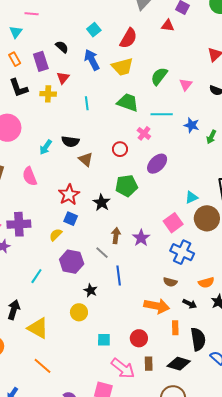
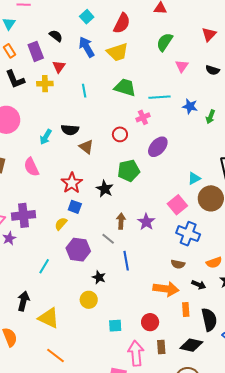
green semicircle: (159, 76) -> (165, 42), moved
pink cross: (144, 133) -> (143, 117), turned 32
pink arrow: (123, 368) -> (136, 353), turned -130

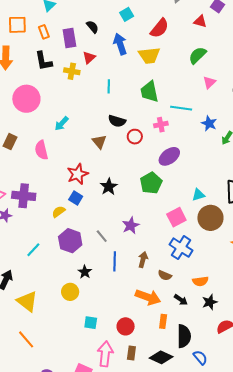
green trapezoid: (125, 87) -> (149, 92), turned -130
black semicircle: (70, 130) -> (117, 121), moved
green pentagon: (129, 171) -> (151, 183), moved, turned -30
brown arrow: (121, 221) -> (143, 260), moved
purple star: (146, 222) -> (131, 225), moved

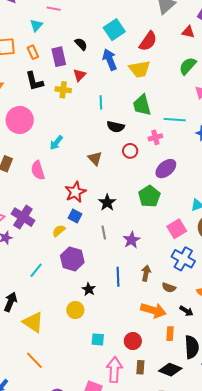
cyan square: (127, 14) -> (114, 30), size x1.5
black semicircle: (117, 121) -> (116, 127), moved
purple cross: (24, 196) -> (23, 217), turned 30
gray line: (102, 236) -> (104, 232), moved, turned 32

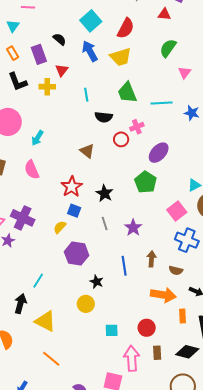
pink cross: (155, 137) -> (137, 127), moved
cyan arrow: (56, 143) -> (37, 138), moved
cyan line: (36, 270) -> (38, 281), moved

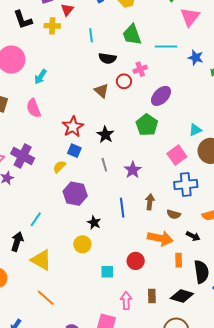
pink triangle: (185, 73) -> (190, 17), size x1.5
brown triangle: (87, 151) -> (102, 91), moved
blue cross: (187, 240) -> (186, 185), turned -30
red circle: (147, 328) -> (136, 261), moved
pink arrow: (132, 358) -> (126, 301), size x0.7

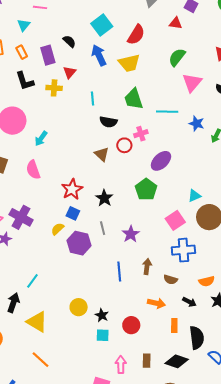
purple hexagon: (75, 194) -> (79, 243), moved
black star: (94, 223) -> (102, 315), moved
orange arrow: (160, 238) -> (156, 303), size x0.7

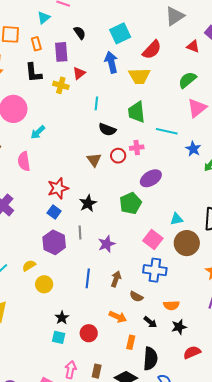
black semicircle: (69, 41) -> (80, 33), moved
pink square: (175, 220) -> (153, 239), turned -30
yellow semicircle: (58, 229) -> (29, 266), moved
yellow circle: (79, 307) -> (44, 284), moved

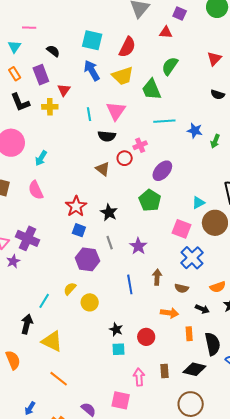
cyan square: (120, 33) -> (92, 40), turned -35
pink triangle: (197, 108) -> (116, 111), moved
green trapezoid: (136, 112) -> (152, 89), moved
blue cross: (155, 270) -> (192, 258), turned -35

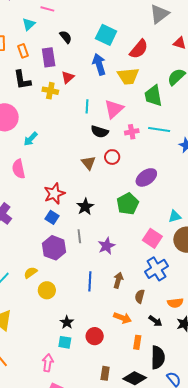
pink cross: (140, 145) -> (132, 132), moved
brown semicircle: (182, 288) -> (140, 296), turned 80
pink arrow: (139, 377) -> (48, 363), moved

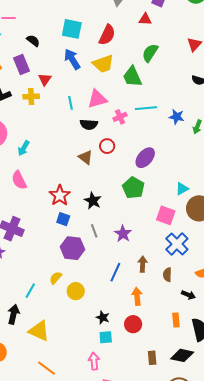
pink triangle: (114, 109) -> (97, 99), turned 40
blue line: (90, 281) -> (115, 272), turned 36
orange arrow: (123, 318) -> (137, 296), moved, turned -102

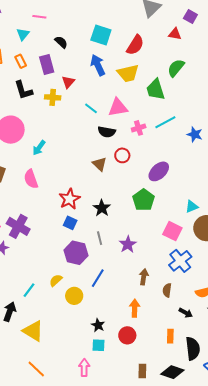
cyan line: (70, 103) -> (91, 108), turned -48
cyan line: (146, 108) -> (165, 122), turned -30
blue line: (115, 272) -> (98, 278), moved

